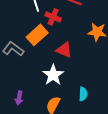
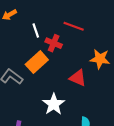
red triangle: (64, 50) -> (78, 78), moved

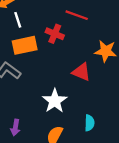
white line: (36, 31) -> (18, 20), moved
orange rectangle: (37, 62) -> (25, 45), moved, turned 30

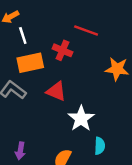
red triangle: (81, 72) -> (56, 91), moved
white star: (55, 101) -> (81, 119), moved

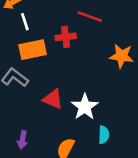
red cross: (62, 50) -> (66, 37), turned -30
red triangle: (56, 91) -> (53, 99), moved

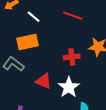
white line: (25, 22) -> (34, 17), moved, turned -32
red cross: (66, 37) -> (72, 57), moved

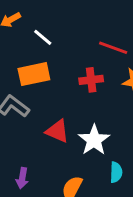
red line: (73, 16) -> (113, 48), moved
red cross: (72, 57) -> (91, 80), moved

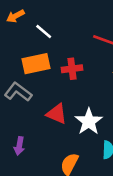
red cross: (91, 80) -> (72, 69), moved
purple arrow: (22, 178) -> (19, 146), moved

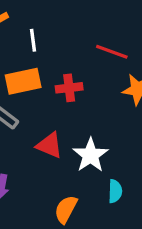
white line: (44, 31) -> (33, 40), turned 42

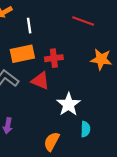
red line: (112, 52) -> (83, 21), moved
red triangle: (49, 145) -> (40, 81), moved

